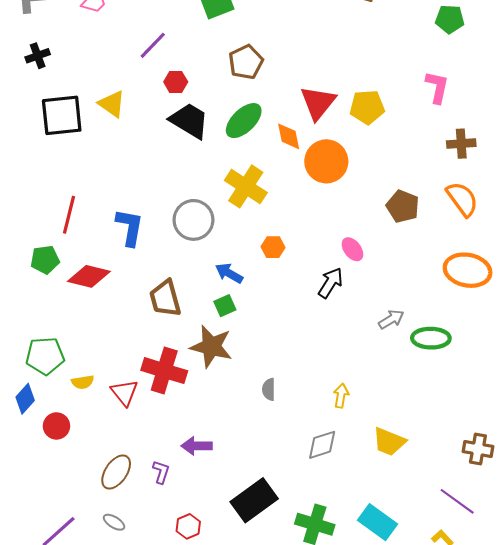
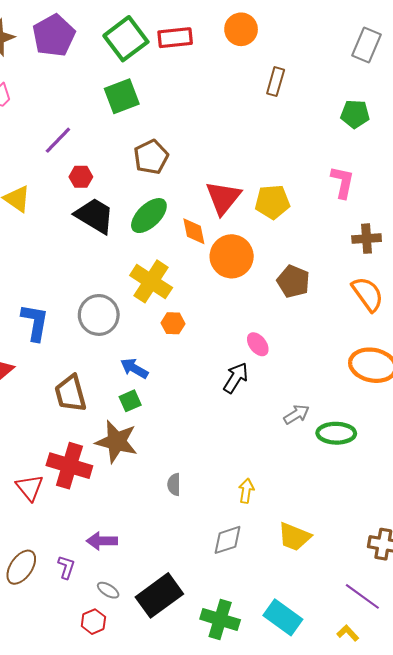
brown pentagon: (403, 206) -> (293, 281), moved
orange hexagon: (273, 247) -> (173, 323), moved
gray ellipse: (114, 522) -> (108, 590), moved

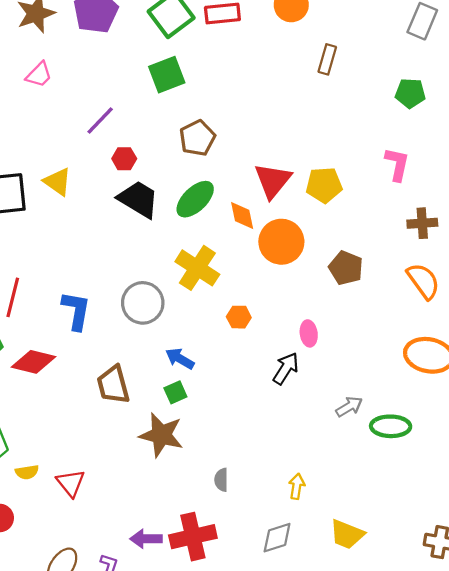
orange hexagon: (173, 323) -> (239, 317), moved
pink ellipse: (258, 344) -> (309, 333), turned 30
red cross: (69, 466) -> (193, 537), moved, turned -30

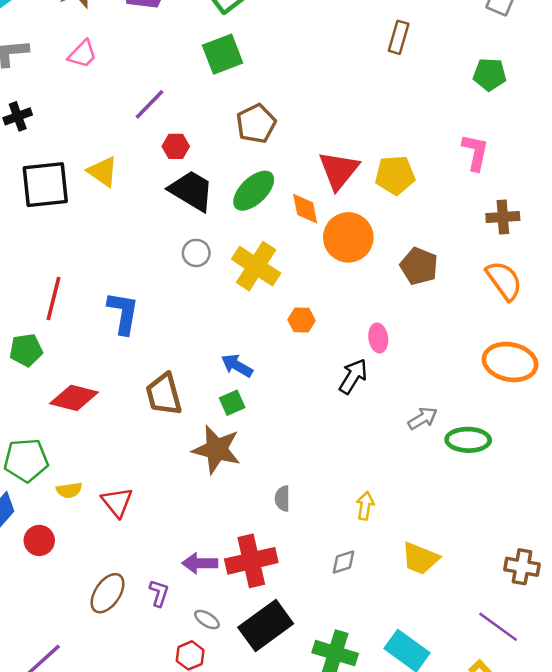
gray circle: (143, 303) -> (196, 253), moved, size x0.6
red diamond: (34, 362) -> (74, 398), moved
gray diamond: (277, 538) -> (344, 562), size x0.7

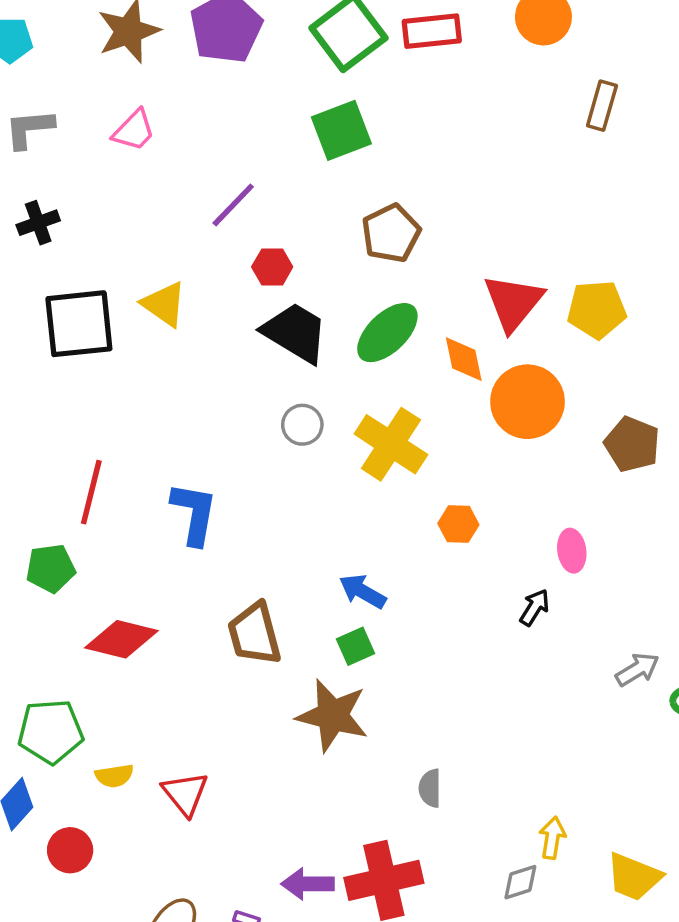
black arrow: (353, 376) -> (535, 607), size x0.7
yellow arrow: (365, 506) -> (552, 838), moved

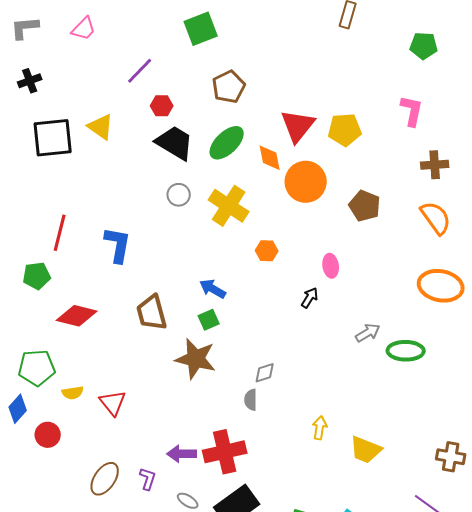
gray diamond: (520, 882) -> (265, 373), moved

